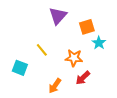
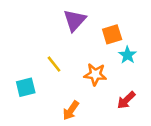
cyan square: (20, 68) -> (26, 87), turned -35
red arrow: (83, 78) -> (126, 100), moved

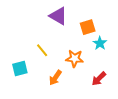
purple triangle: (75, 20) -> (58, 16), turned -42
orange arrow: (71, 110) -> (55, 78), moved

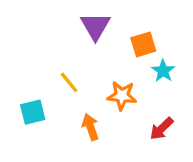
purple triangle: (58, 16) -> (95, 26), turned 30
orange arrow: (55, 78) -> (90, 127), turned 126

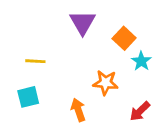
orange square: (143, 44) -> (124, 38), turned -30
yellow line: (69, 82) -> (35, 61), moved, turned -48

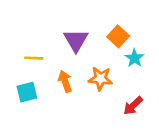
purple triangle: (83, 23) -> (76, 40), moved
orange arrow: (78, 110) -> (65, 81), moved

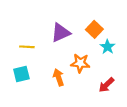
purple triangle: (76, 40) -> (61, 33), turned 36
orange arrow: (65, 81) -> (58, 77), moved

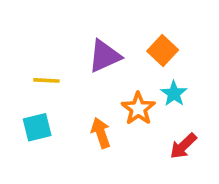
cyan star: (107, 47) -> (174, 94), moved
orange star: (80, 63) -> (138, 109), turned 30

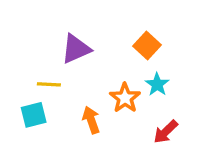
purple triangle: (105, 56) -> (76, 49), moved
yellow line: (46, 80) -> (49, 84), moved

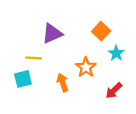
cyan star: (157, 84) -> (116, 53), moved

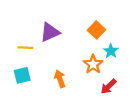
yellow line: (33, 58) -> (25, 48), moved
orange star: (86, 67) -> (93, 64), moved

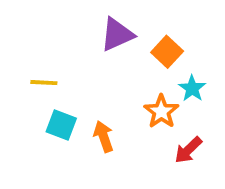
purple triangle: (50, 32) -> (117, 34), moved
cyan square: (22, 75) -> (61, 125), moved, turned 35

